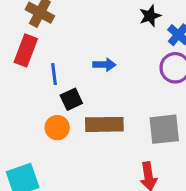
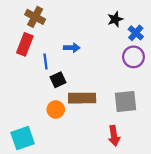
blue arrow: (104, 65) -> (72, 48), moved
orange circle: (57, 128) -> (56, 109), moved

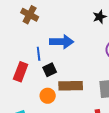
red rectangle: (25, 44) -> (21, 72), moved
blue arrow: (72, 48) -> (62, 42), size x1.6

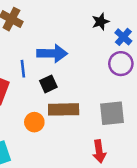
black square: (50, 70) -> (48, 84), moved

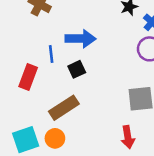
brown rectangle: (64, 109) -> (64, 108), moved, turned -32
orange circle: (34, 122) -> (55, 138), moved

